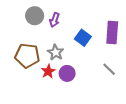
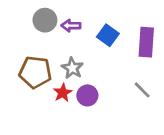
purple arrow: (55, 20) -> (71, 26), turned 72
blue square: (83, 38) -> (108, 35), moved

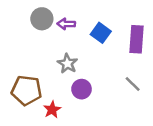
brown pentagon: (35, 72) -> (27, 90), moved
red star: (63, 93) -> (52, 110), moved

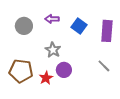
gray circle: (42, 19) -> (24, 26), moved
red star: (52, 110) -> (46, 78), moved

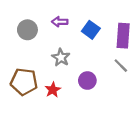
gray line: (104, 66) -> (121, 66), moved
purple circle: (64, 70) -> (87, 81), moved

